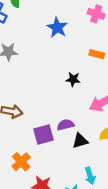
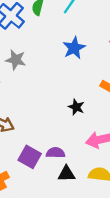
purple square: (44, 135) -> (30, 157), turned 30

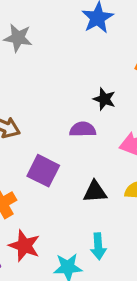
purple semicircle: (56, 153) -> (83, 129), moved

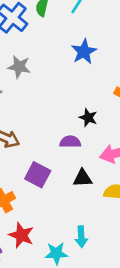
black triangle: (95, 192) -> (83, 178), moved

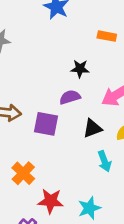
purple square: (38, 175) -> (46, 124), moved
cyan arrow: (81, 237) -> (104, 161), moved

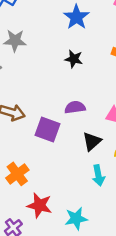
black star: (80, 69) -> (74, 59), moved
black triangle: (92, 128) -> (92, 141), turned -30

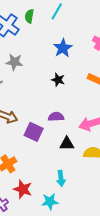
black triangle: (92, 141) -> (67, 144), turned 35
cyan arrow: (98, 175) -> (61, 178), moved

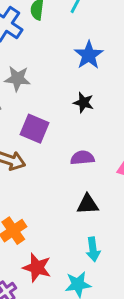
purple square: (34, 132) -> (34, 129), moved
black triangle: (67, 144) -> (88, 204), moved

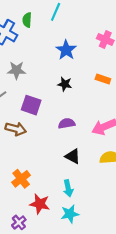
black triangle: (88, 204) -> (73, 156), turned 35
cyan arrow: (93, 249) -> (68, 188), moved

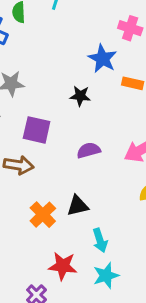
blue star: (66, 50) -> (103, 59), moved
black triangle: (73, 156) -> (78, 206), moved, turned -35
orange cross: (21, 179) -> (43, 215), moved

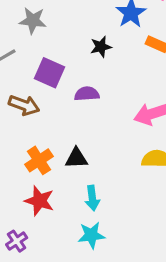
black star: (80, 96) -> (101, 47), turned -30
purple semicircle: (89, 150) -> (87, 94), moved
red star: (63, 266) -> (39, 201), moved

